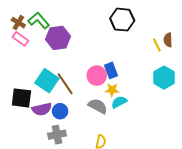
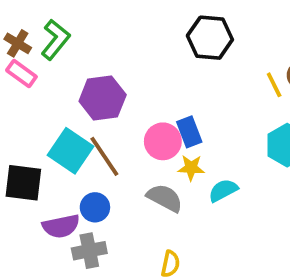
green L-shape: (39, 21) -> (55, 40), turned 80
purple hexagon: (58, 38) -> (103, 98), moved
cyan semicircle: (119, 102) -> (223, 190), moved
purple semicircle: (42, 109) -> (61, 226), moved

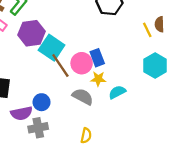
purple hexagon: (103, 98) -> (32, 33), moved
cyan square: (70, 151) -> (52, 48), moved
brown line: (104, 156) -> (60, 65), moved

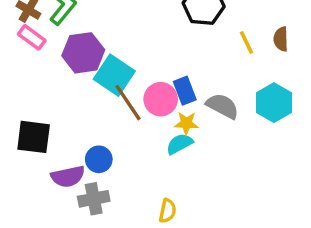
yellow line: (147, 30) -> (247, 42), moved
cyan semicircle: (117, 92) -> (180, 144), moved
gray semicircle: (83, 97) -> (222, 106), moved

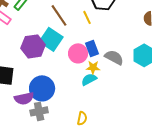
yellow line: (247, 42) -> (87, 17), moved
purple hexagon: (83, 53) -> (33, 46), moved
brown line: (128, 103) -> (59, 15), moved
blue circle: (99, 159) -> (42, 88), size x1.6

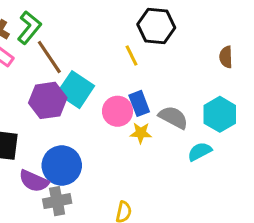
brown line: (59, 15) -> (49, 57), moved
cyan semicircle: (89, 79) -> (200, 152), moved
purple semicircle: (24, 98) -> (34, 181), turned 36

